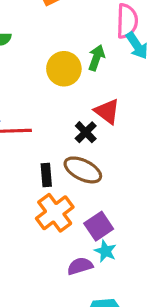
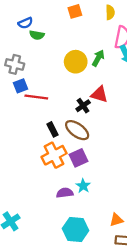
red triangle: (107, 111) -> (99, 94), turned -30
black rectangle: (46, 175) -> (53, 129), turned -32
purple square: (99, 226) -> (78, 158), moved

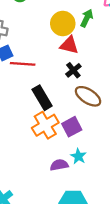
red triangle: (99, 94) -> (69, 45), moved
black rectangle: (53, 129) -> (42, 98), size x1.5
brown ellipse: (77, 130) -> (88, 96), moved

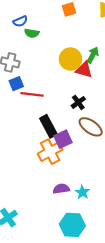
red triangle: (69, 45) -> (84, 70), moved
purple square: (72, 127) -> (63, 139), moved
cyan star: (78, 156) -> (82, 192), moved

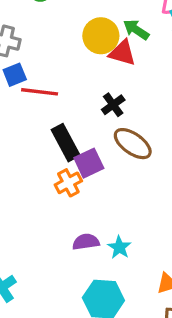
green arrow: (93, 55) -> (136, 30), turned -84
orange cross: (50, 152) -> (68, 183), size x0.7

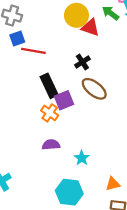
green arrow: (136, 30) -> (111, 13), moved
orange cross: (68, 183) -> (50, 113), turned -30
purple semicircle: (86, 242) -> (51, 145), moved

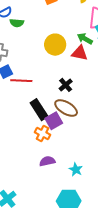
red triangle: (90, 28) -> (80, 53), moved
brown ellipse: (94, 89) -> (66, 108), moved

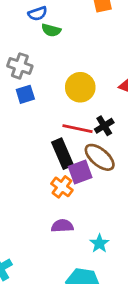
yellow circle: (55, 45) -> (80, 87), moved
red line: (21, 81) -> (77, 129), moved

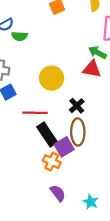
red line: (77, 129) -> (35, 113), moved
brown ellipse: (100, 157) -> (78, 132), turned 60
purple semicircle: (62, 226) -> (58, 193), turned 66

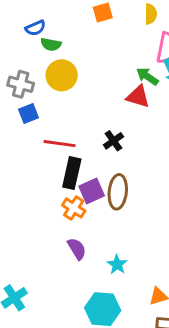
yellow circle: (52, 78) -> (62, 75), moved
brown ellipse: (78, 132) -> (118, 192), moved
black rectangle: (47, 135) -> (72, 173), turned 40

